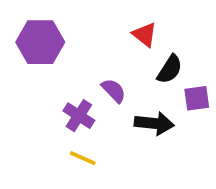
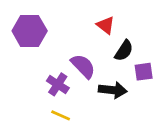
purple semicircle: (114, 91) -> (83, 66), size x1.4

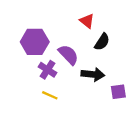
purple hexagon: (30, 31) -> (35, 42), moved
purple square: (144, 72) -> (118, 92), moved

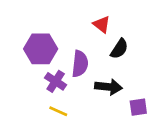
purple semicircle: (68, 55) -> (80, 64), turned 50

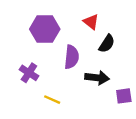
purple hexagon: (41, 49) -> (45, 29), moved
purple cross: (56, 81) -> (29, 73), moved

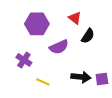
purple semicircle: (72, 57) -> (59, 47), turned 60
black arrow: (97, 78) -> (81, 77), moved

